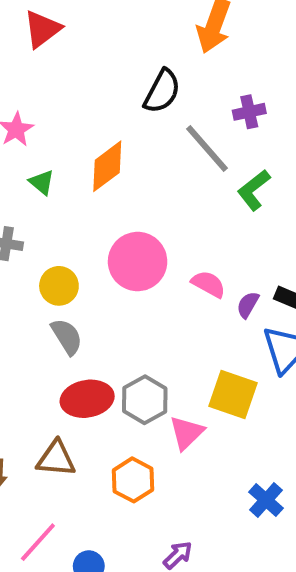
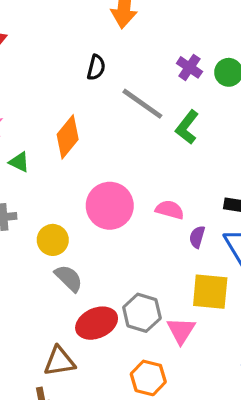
black semicircle: (162, 91) -> (96, 67), size x0.7
purple cross: (249, 112) -> (189, 67), moved, turned -30
purple semicircle: (248, 305) -> (197, 237), moved
brown triangle: (56, 459) -> (59, 361), moved

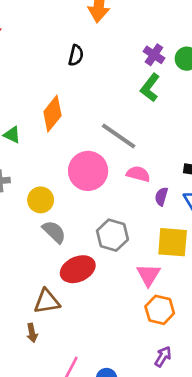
gray line: (142, 104) -> (119, 136), moved
green L-shape: (187, 127) -> (150, 88), moved
gray hexagon: (142, 313) -> (112, 235), moved
orange hexagon: (148, 378) -> (160, 310), moved

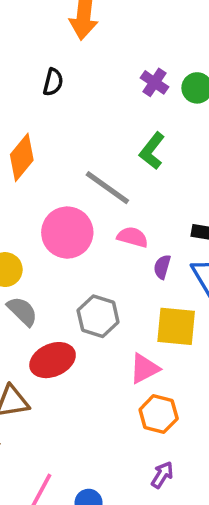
green L-shape: (150, 88) -> (152, 151), moved
pink triangle: (148, 275) -> (144, 369), turned 30

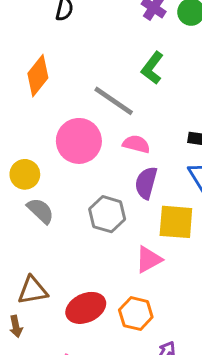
purple semicircle: (162, 267) -> (146, 183), moved, size x1.5
red ellipse: (53, 360) -> (86, 308), moved
orange hexagon: (159, 414) -> (136, 314), moved

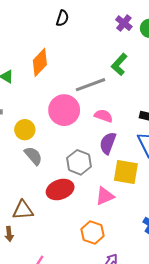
gray line: (114, 101) -> (91, 85), turned -60
red ellipse: (86, 308) -> (60, 190), moved

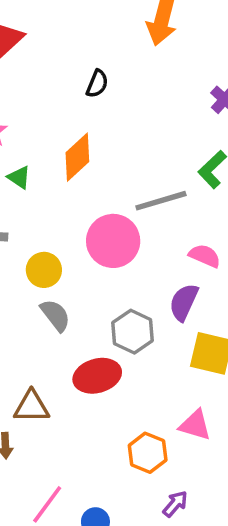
black semicircle: (62, 18) -> (97, 84), moved
pink semicircle: (103, 116) -> (205, 256), moved
pink triangle: (105, 196) -> (195, 425), moved, turned 36

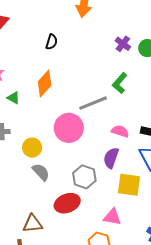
pink triangle: (195, 425) -> (112, 217), moved

